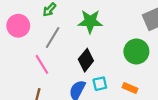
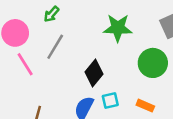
green star: (90, 21) -> (118, 28), moved
pink line: (42, 64) -> (25, 64), moved

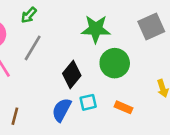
green circle: (153, 63) -> (115, 63), moved

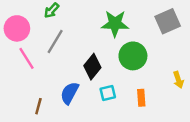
orange rectangle: (124, 107) -> (141, 98), turned 63
blue semicircle: (62, 110) -> (70, 93), moved

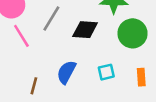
black diamond: (92, 67) -> (85, 30), moved, turned 55

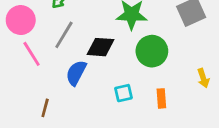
blue semicircle: (66, 72) -> (76, 73), moved

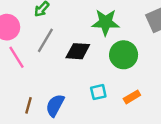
blue semicircle: (76, 73) -> (55, 105), moved
orange rectangle: (161, 98) -> (132, 97), turned 63

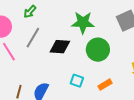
cyan square: (98, 92) -> (77, 81), turned 32

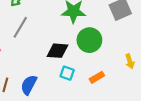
black diamond: (60, 47) -> (58, 51), moved

